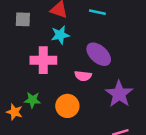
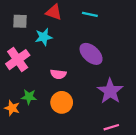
cyan star: (60, 35) -> (44, 37), moved
pink cross: (43, 60) -> (18, 60), moved, turned -35
pink semicircle: (83, 76) -> (58, 74), moved

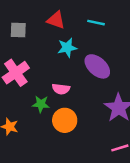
cyan star: (44, 37) -> (67, 48), moved
green star: (29, 97) -> (41, 104), moved

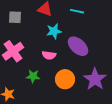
pink semicircle: (61, 89) -> (49, 55), moved
orange circle: (65, 120) -> (65, 79), moved

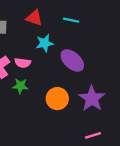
pink semicircle: (49, 55) -> (23, 63), moved
green star: (33, 76) -> (20, 86), moved

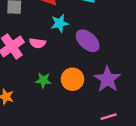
green star: (20, 86) -> (43, 80), moved

